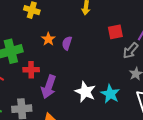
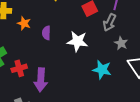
orange star: (48, 39) -> (24, 23), moved
white star: (85, 92) -> (77, 41), moved

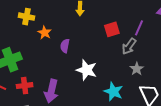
white star: (77, 41) -> (87, 70), moved
red cross: (19, 68) -> (25, 86), moved

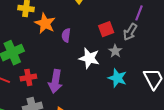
red square: (112, 29) -> (106, 29), moved
orange star: (45, 33) -> (45, 23), size x1.5
gray star: (137, 69) -> (115, 51), moved

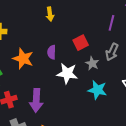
orange star: (45, 23) -> (23, 59), moved
gray arrow: (130, 32) -> (112, 52), moved
purple semicircle: (66, 35) -> (52, 52), moved

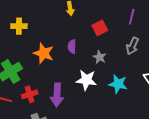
red square: (81, 43) -> (100, 28), moved
gray star: (92, 63) -> (100, 57), moved
white star: (67, 73) -> (86, 80), moved

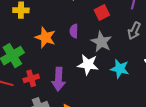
gray star: (100, 57) -> (101, 42), size x1.5

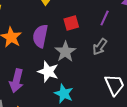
purple semicircle: (74, 31) -> (40, 36), size x1.6
cyan star: (120, 69) -> (64, 94), moved

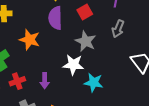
purple semicircle: (40, 36) -> (55, 18), moved
purple arrow: (16, 81) -> (45, 81), size x0.7

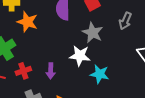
orange star: (30, 40) -> (27, 22), moved

